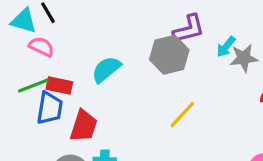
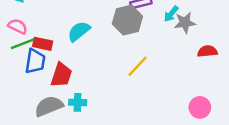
pink semicircle: (42, 47) -> (18, 26), moved

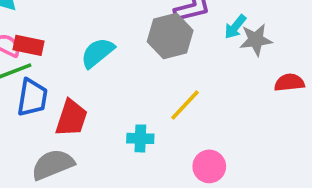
red rectangle: (43, 44) -> (29, 45), moved
cyan cross: (78, 102) -> (140, 138), moved
pink circle: (200, 107) -> (209, 166), moved

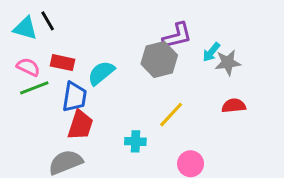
red rectangle: (29, 45) -> (63, 63), moved
red semicircle: (289, 83) -> (234, 106), moved
blue trapezoid: (32, 98) -> (74, 97), moved

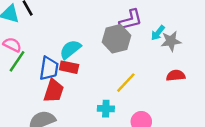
red rectangle: (63, 63) -> (69, 67), moved
green line: (34, 88) -> (17, 61), turned -35
cyan cross: (135, 141) -> (106, 109), moved

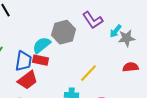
purple L-shape: (131, 20) -> (93, 20), turned 70
gray hexagon: (116, 39) -> (64, 32), moved
red trapezoid: (54, 91) -> (28, 80), turned 35

